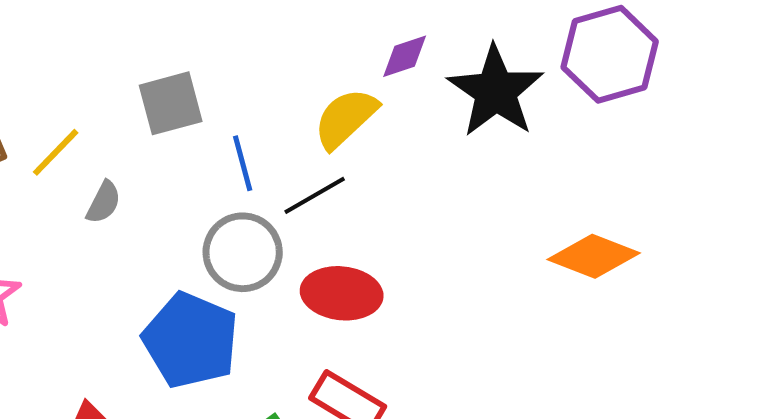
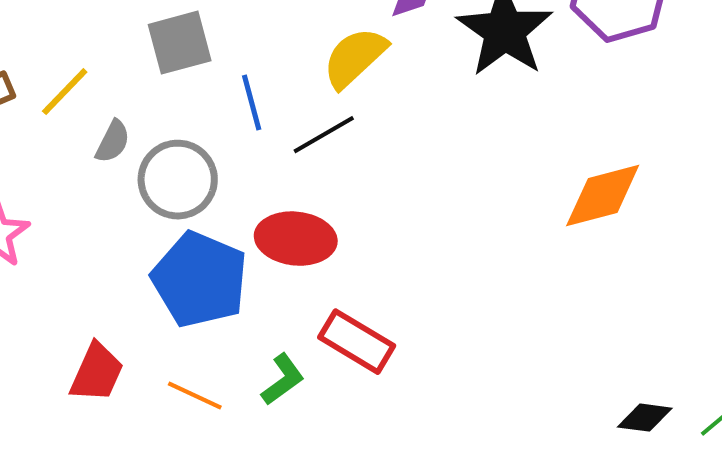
gray circle: (243, 252) -> (178, 180), moved
orange diamond: (594, 256) -> (603, 196), turned -36
red ellipse: (342, 293) -> (296, 239), moved

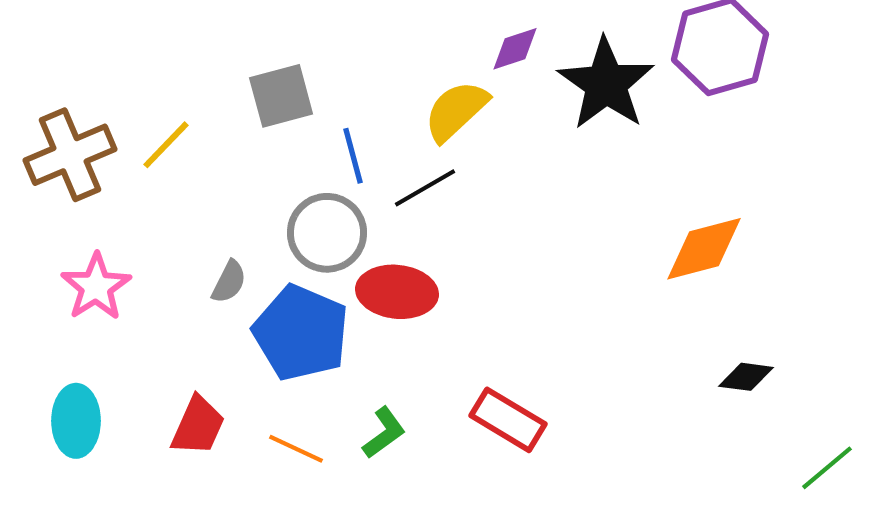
gray semicircle: (113, 142) -> (229, 282), moved
gray circle: (178, 180) -> (327, 233), moved
red rectangle: (357, 342) -> (508, 420), moved
black diamond: (645, 418) -> (746, 377), moved

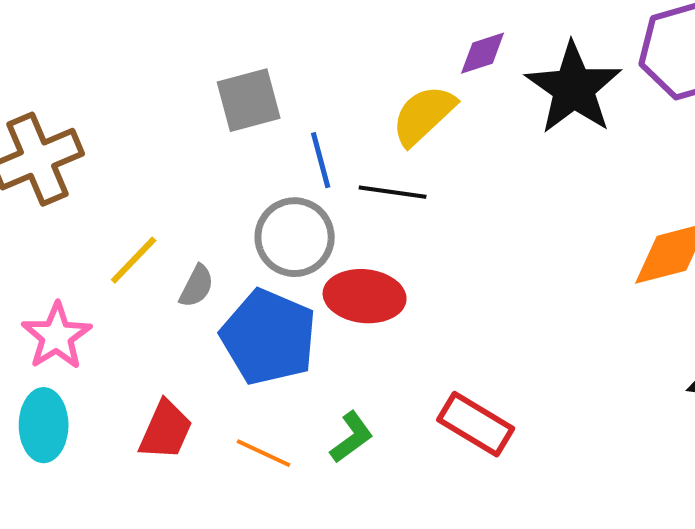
yellow line: (166, 145) -> (134, 260), moved
black line: (425, 188) -> (393, 192), turned 38
pink star: (96, 287) -> (57, 336), moved

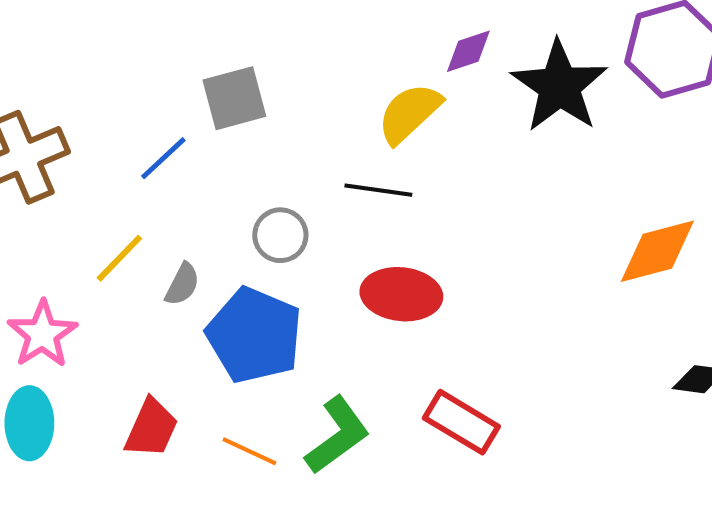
blue line: (321, 160) -> (163, 158), moved, turned 62
gray circle: (295, 237) -> (280, 235), size x0.7
red ellipse: (365, 296) -> (401, 294), moved
green L-shape: (352, 437) -> (337, 435), size x1.5

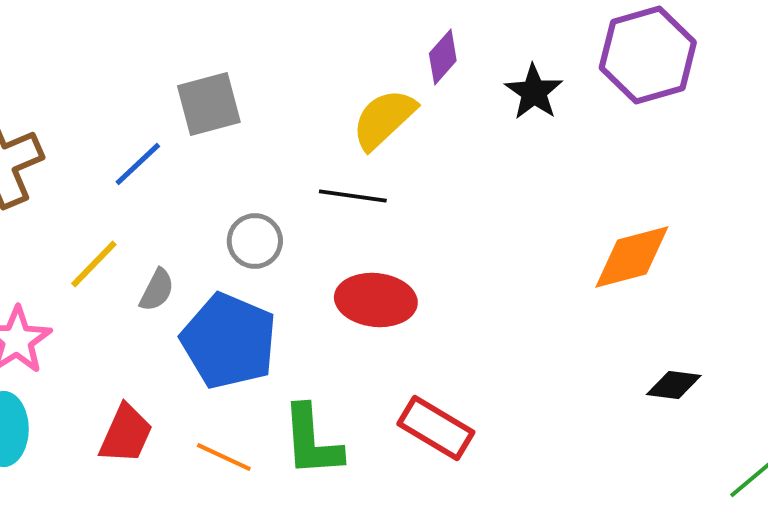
purple diamond: (468, 51) -> (443, 57), turned -30
black star: (559, 86) -> (534, 92), size x0.6
green L-shape: (337, 435) -> (312, 441), turned 122

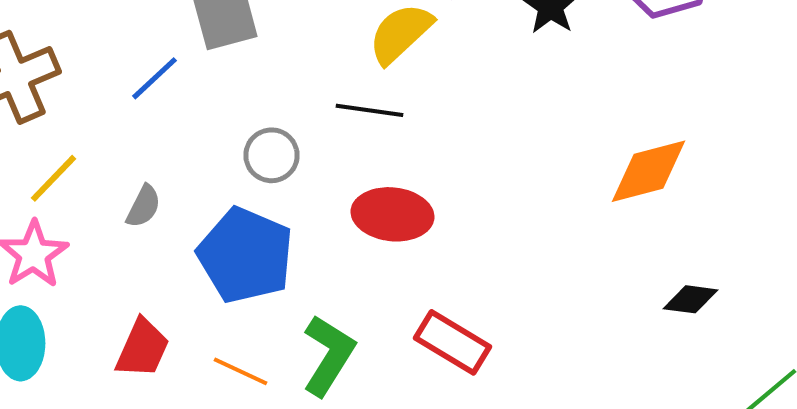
yellow line: (94, 264) -> (54, 178), moved
gray semicircle: (157, 290) -> (144, 206), moved
green L-shape: (312, 441) -> (328, 355), turned -144

